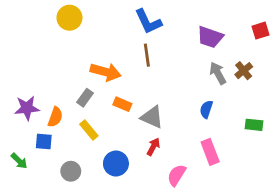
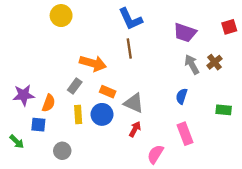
yellow rectangle: (89, 130) -> (78, 114), turned 36
blue circle: (116, 164) -> (102, 114), moved

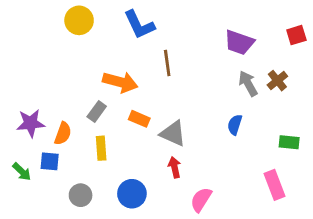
blue L-shape: (130, 19) -> (139, 25), moved
blue circle: (102, 114) -> (132, 194), moved
red arrow: (135, 129) -> (175, 167), turned -42
pink rectangle: (185, 134) -> (274, 185), moved
green arrow: (17, 142) -> (22, 172), moved

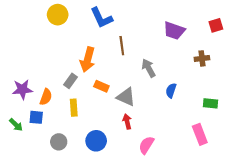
brown cross: (277, 81) -> (202, 58), turned 32
orange arrow: (120, 82) -> (88, 60), turned 90
gray arrow: (248, 84) -> (149, 68), moved

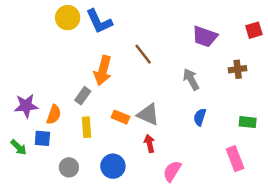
blue L-shape: (101, 18) -> (99, 21), moved
brown line: (122, 46) -> (143, 54), turned -30
gray arrow: (149, 68) -> (191, 79), moved
orange rectangle: (101, 86) -> (121, 117), moved
blue semicircle: (171, 91) -> (200, 117), moved

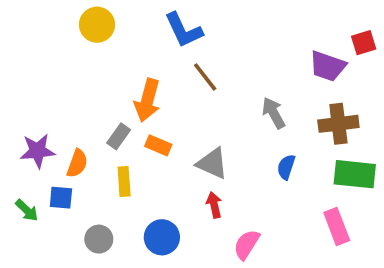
blue L-shape: (99, 21) -> (183, 30), moved
purple trapezoid: (205, 37) -> (328, 66), moved
brown cross: (238, 69) -> (338, 124), moved, size x1.5
orange rectangle: (121, 117) -> (158, 145), moved
green rectangle: (248, 122) -> (355, 174), size x1.6

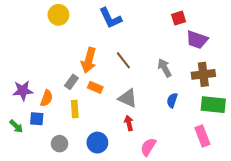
red square: (364, 43) -> (179, 18), moved
brown line: (205, 77) -> (123, 60), moved

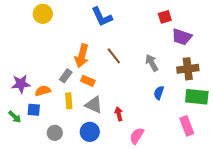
yellow circle: (58, 15) -> (43, 14), moved
orange semicircle: (47, 98) -> (43, 91), turned -126
gray triangle: (128, 98) -> (94, 105), moved

